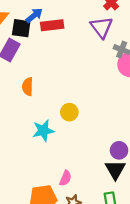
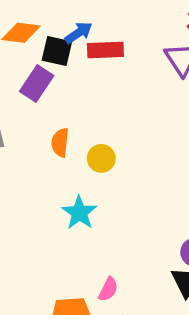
yellow circle: (69, 112) -> (101, 158), moved
cyan star: (43, 131) -> (79, 213), turned -30

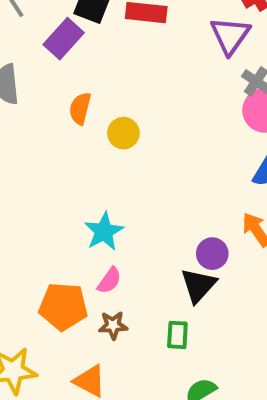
cyan star: (79, 213) -> (104, 231), moved

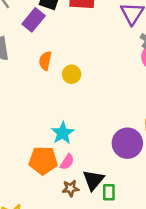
purple circle: (212, 254) -> (127, 143), size x1.6
black triangle: (198, 285) -> (93, 180), moved
orange pentagon: (63, 306) -> (43, 160), moved

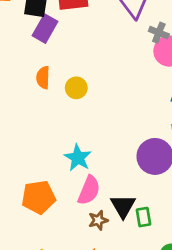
purple rectangle: (34, 20) -> (45, 29), moved
orange pentagon: (43, 160) -> (39, 197), moved
pink semicircle: (67, 162) -> (89, 190), size x1.5

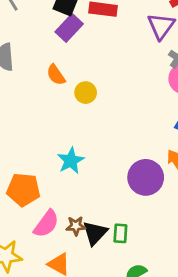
orange semicircle: (43, 78) -> (56, 75), turned -50
pink semicircle: (89, 190) -> (46, 224), moved
black triangle: (123, 206) -> (95, 233), moved

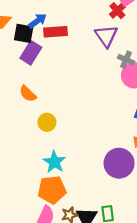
yellow circle: (86, 93) -> (47, 122), moved
orange pentagon: (23, 190) -> (52, 190), moved

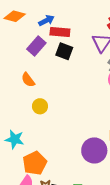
black square: (24, 33) -> (64, 51), moved
cyan star: (54, 162) -> (15, 139), moved, turned -30
orange pentagon: (52, 190) -> (35, 163), turned -30

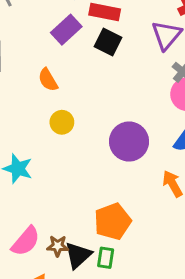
purple circle: (94, 150) -> (129, 142), moved
orange pentagon: (35, 163) -> (113, 221), moved

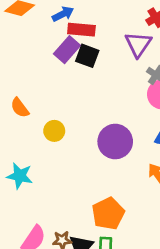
purple rectangle: (66, 30) -> (67, 50), moved
orange semicircle: (48, 80) -> (20, 108), moved

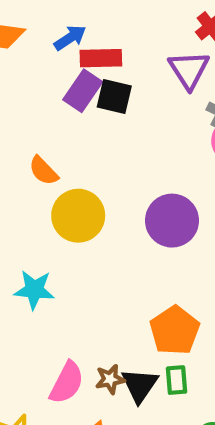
orange semicircle: (20, 108) -> (43, 171), moved
yellow circle: (54, 131) -> (78, 216), size x1.6

